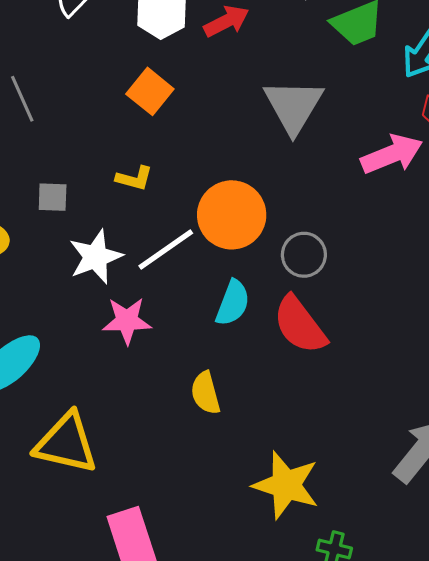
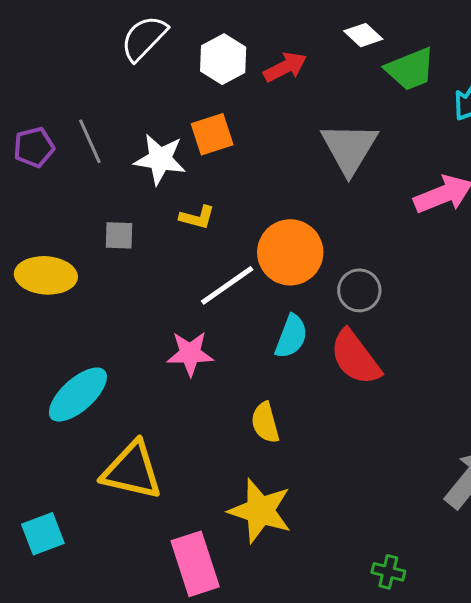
orange square: (150, 91) -> (212, 134), turned 33
white star: (96, 257) -> (160, 159), moved, turned 30
yellow star: (286, 485) -> (260, 511), moved

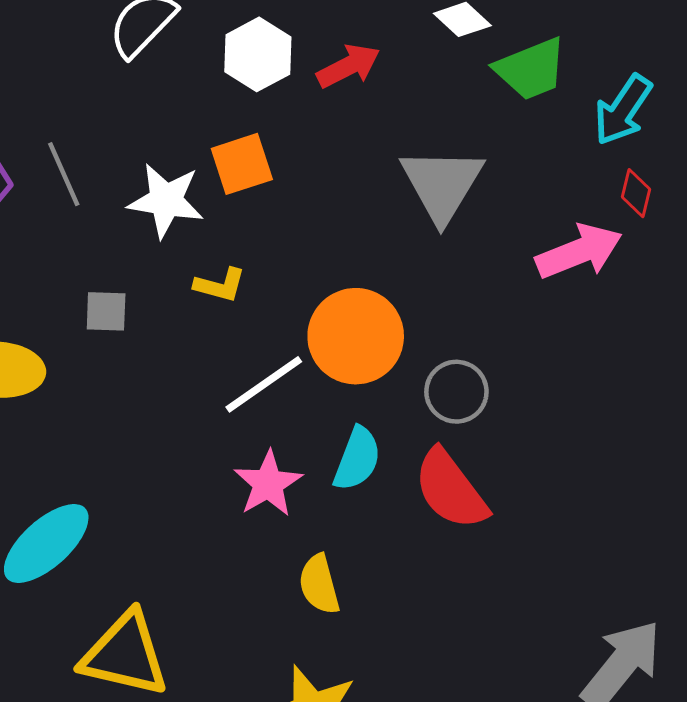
pink star: (190, 353) -> (268, 484), moved, turned -30

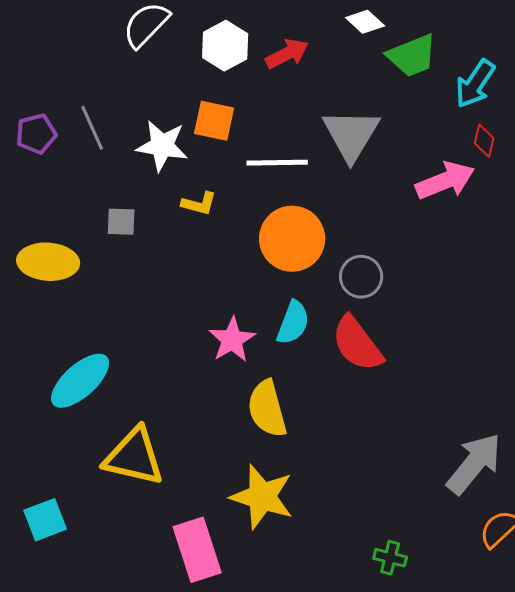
orange square: (242, 164) -> (214, 121), turned 30
white line: (264, 384) -> (277, 163), moved, turned 34
yellow semicircle: (319, 584) -> (267, 409), size x1.4

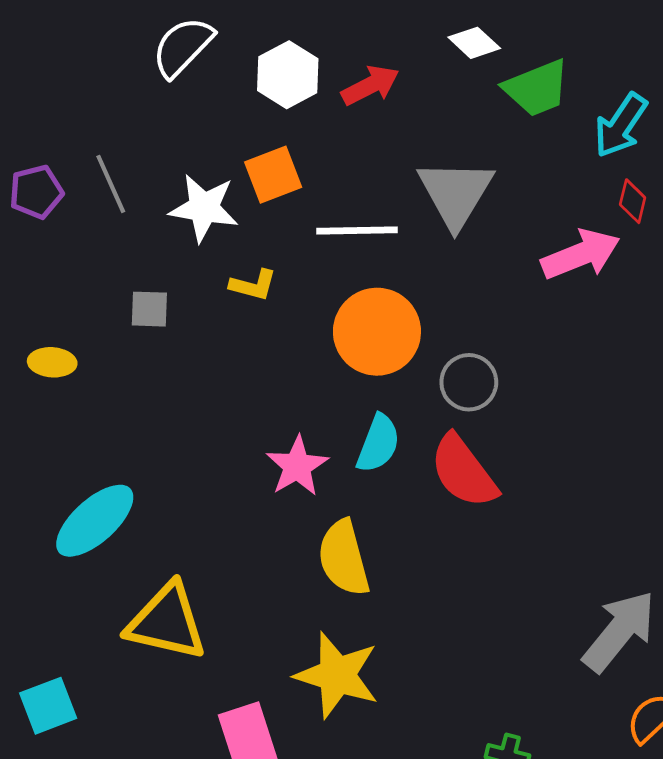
orange square: (214, 121) -> (273, 175), turned -33
yellow ellipse: (48, 262) -> (52, 362), size x0.6

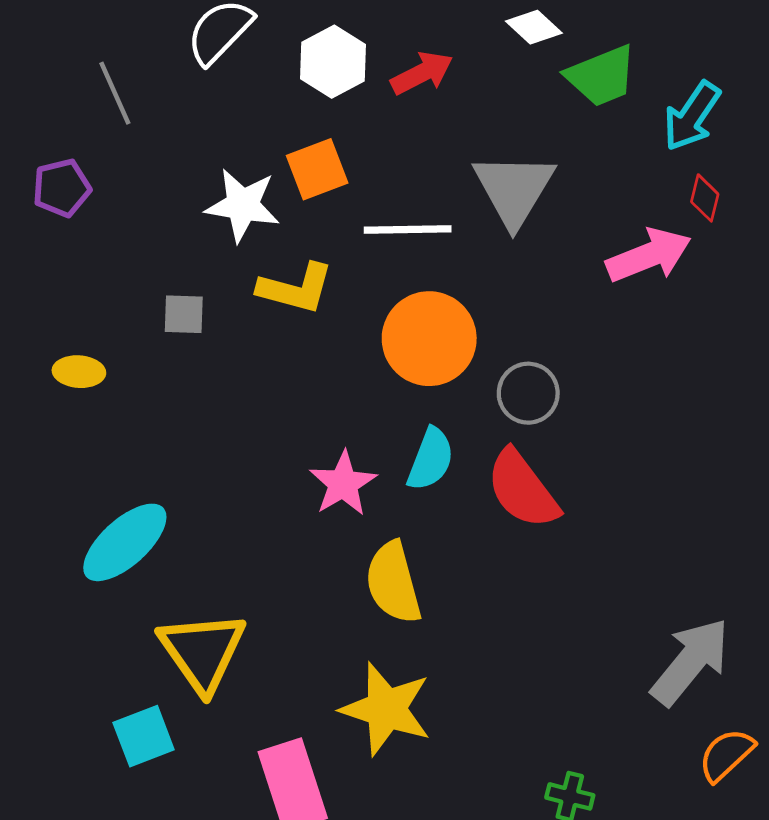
gray line: (111, 184) -> (115, 93), moved
yellow L-shape: (253, 285) -> (296, 288), size x1.5
yellow triangle: (167, 622) -> (202, 652), turned 42
cyan square: (48, 706) -> (144, 736), moved

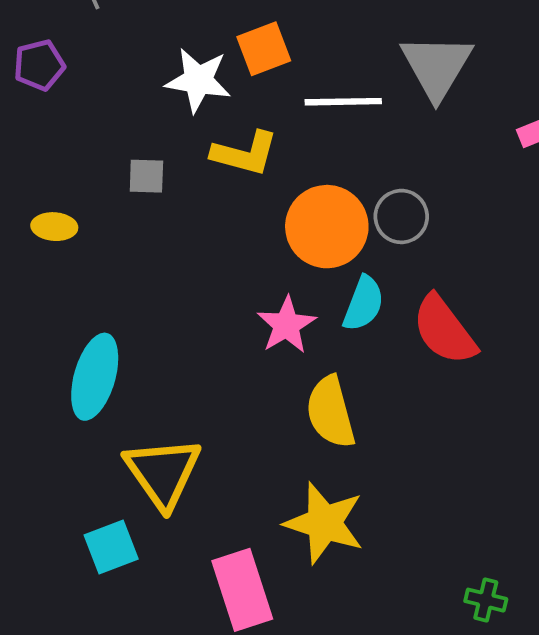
orange circle: (429, 339) -> (327, 227), moved
gray circle: (528, 393) -> (401, 216), moved
cyan ellipse: (125, 542) -> (95, 377), turned -32

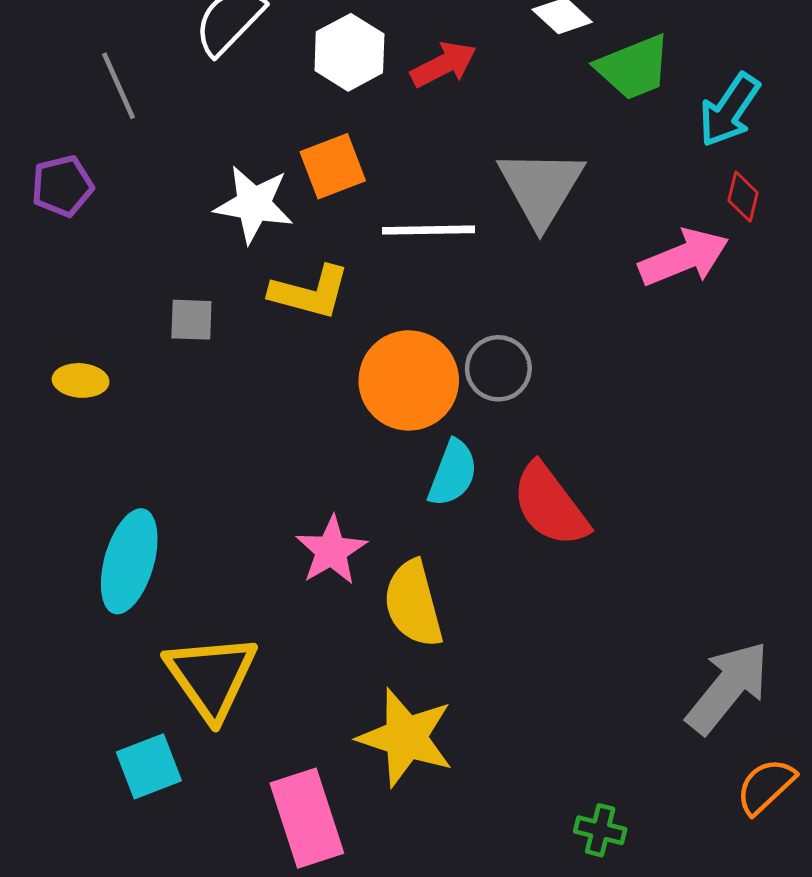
pink star: (286, 325) -> (331, 551), moved

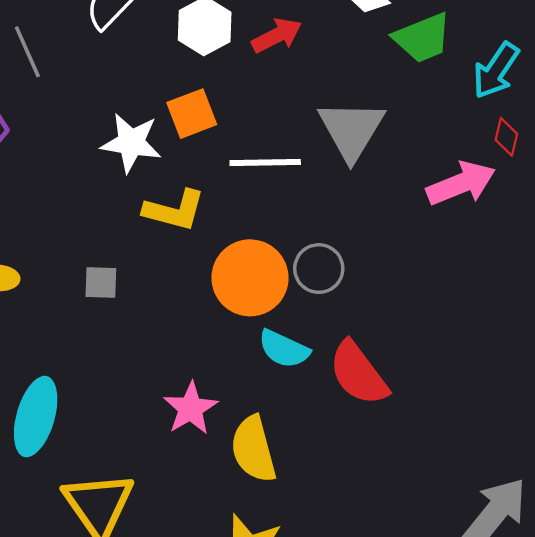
gray square: (191, 320) -> (101, 283), moved
cyan semicircle: (453, 473) -> (284, 349), turned 94

